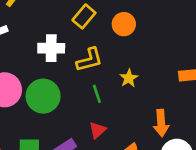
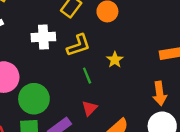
green circle: (43, 96) -> (34, 99), moved
orange arrow: (161, 123) -> (160, 93), moved

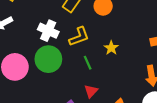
white cross: (43, 37) -> (48, 31), turned 30
green circle: (34, 99) -> (48, 59), moved

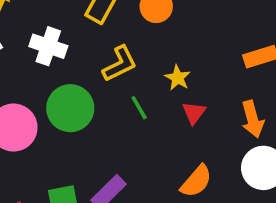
white cross: (48, 31) -> (48, 46), moved
red triangle: (91, 91) -> (194, 113), moved

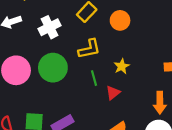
white cross: (48, 46) -> (50, 27), turned 30
red triangle: (194, 113) -> (113, 93), moved

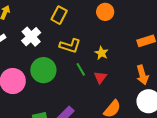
orange circle: (120, 20) -> (105, 12), moved
yellow L-shape: (89, 49) -> (70, 46), turned 45

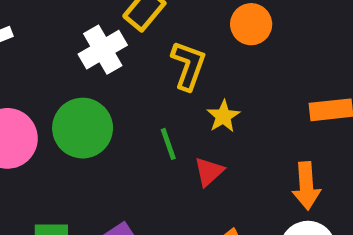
white cross: (31, 37) -> (103, 50), moved
yellow L-shape: (70, 46) -> (188, 66), moved, turned -100

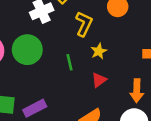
red triangle: (209, 172) -> (99, 80), moved

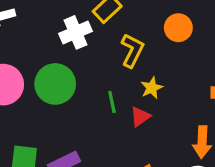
red triangle: (99, 80) -> (140, 117), moved

